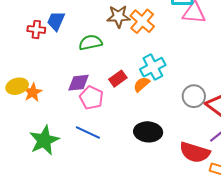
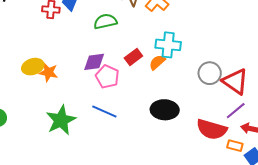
cyan cross: (153, 67) -> (168, 45), turned 35
orange star: (33, 92) -> (48, 72), turned -30

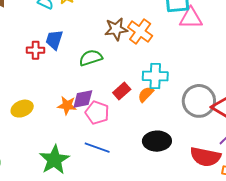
orange star: (48, 72) -> (67, 105), moved
gray circle: (210, 73) -> (199, 101), size x1.4

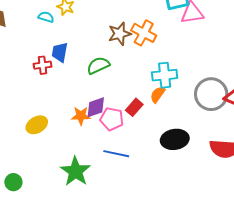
red rectangle: (122, 91) -> (134, 107), moved

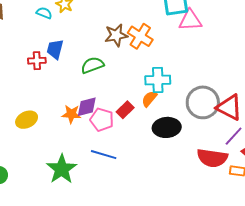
black ellipse: (175, 139) -> (167, 127), moved

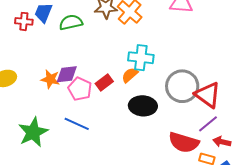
green semicircle: (92, 65) -> (71, 22), moved

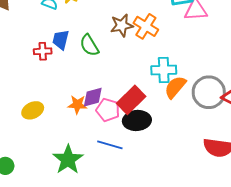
green semicircle: (71, 22) -> (89, 45), turned -100
orange semicircle: (130, 75) -> (175, 87), moved, size x1.4
red rectangle: (104, 82) -> (131, 100), size x1.6
black ellipse: (143, 106) -> (137, 120), moved

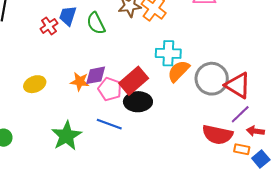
red cross: (43, 51) -> (49, 26), turned -36

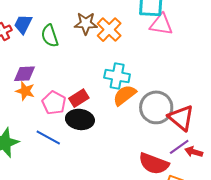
purple diamond: (96, 75) -> (25, 74), moved
red rectangle: (134, 81) -> (79, 98), size x0.7
red arrow: (255, 131) -> (194, 152), moved

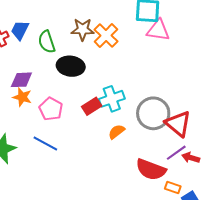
cyan cross: (117, 76) -> (112, 99), moved, turned -30
orange semicircle: (125, 95) -> (117, 132), moved, size x0.7
red rectangle: (79, 98) -> (92, 106), moved
black ellipse: (80, 119) -> (71, 66), moved

